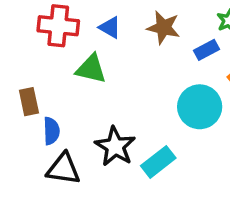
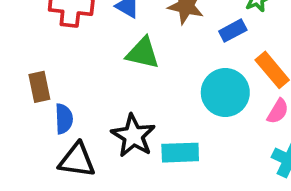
green triangle: (91, 69) -> (143, 53), moved
cyan rectangle: (158, 162) -> (180, 153), turned 36

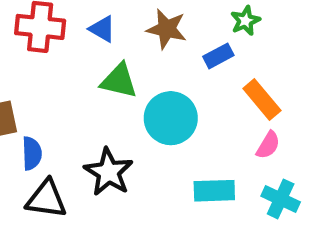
cyan circle: (225, 93) -> (171, 118), moved
cyan rectangle: (180, 153) -> (214, 191), moved

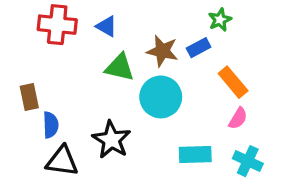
brown star: (167, 29) -> (162, 51), moved

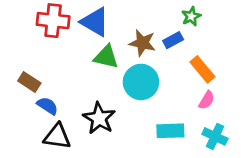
blue triangle: (106, 26) -> (95, 22), size x1.6
brown rectangle: (29, 97) -> (29, 82), turned -45
blue semicircle: (51, 125) -> (47, 106), turned -55

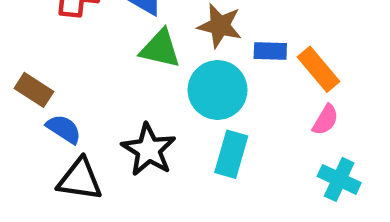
blue rectangle: (173, 40) -> (270, 51), moved, turned 30
cyan rectangle: (170, 131) -> (231, 154), moved, turned -72

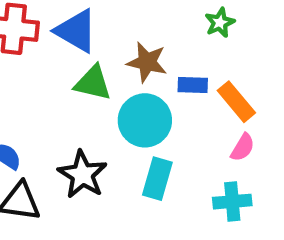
cyan cross: (339, 179) -> (232, 202), moved, turned -30

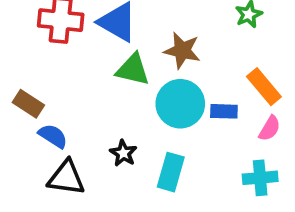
blue rectangle: (193, 85) -> (224, 111), moved
black star: (82, 174) -> (123, 153), size x0.6
cyan rectangle: (157, 179) -> (171, 172), moved

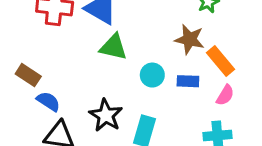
brown star: (182, 51) -> (190, 39), moved
cyan circle: (180, 104) -> (152, 75), size x0.6
black star: (123, 153) -> (106, 115), size x1.5

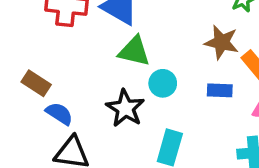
cyan circle: (152, 75) -> (163, 83), moved
black star: (106, 115) -> (125, 108), moved

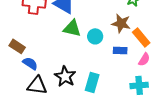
cyan circle: (163, 83) -> (95, 36), moved
black star: (125, 108) -> (65, 76), moved

